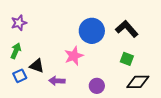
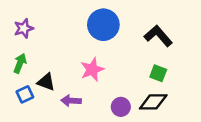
blue circle: (92, 31) -> (103, 25), moved
black diamond: (138, 82) -> (153, 102), moved

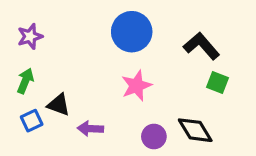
pink star: (92, 70) -> (136, 86), moved
green square: (158, 73) -> (217, 82), moved
black diamond: (153, 102) -> (195, 130), turned 60

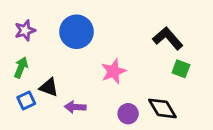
blue circle: (132, 32) -> (77, 32), moved

